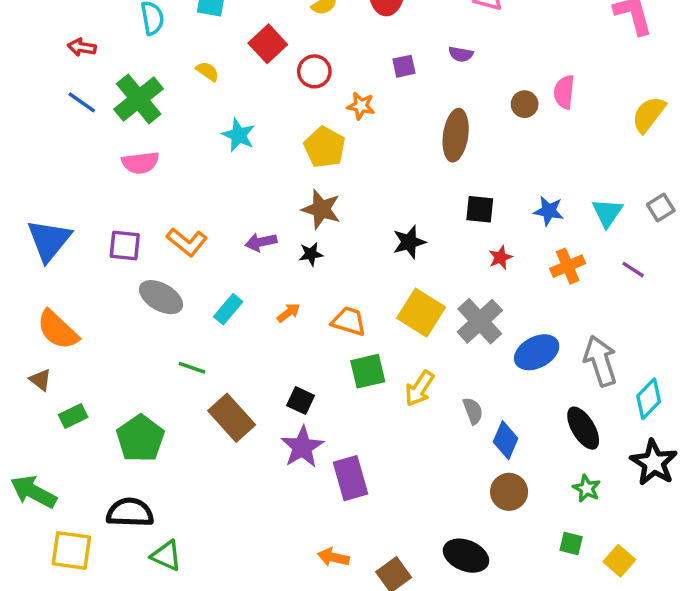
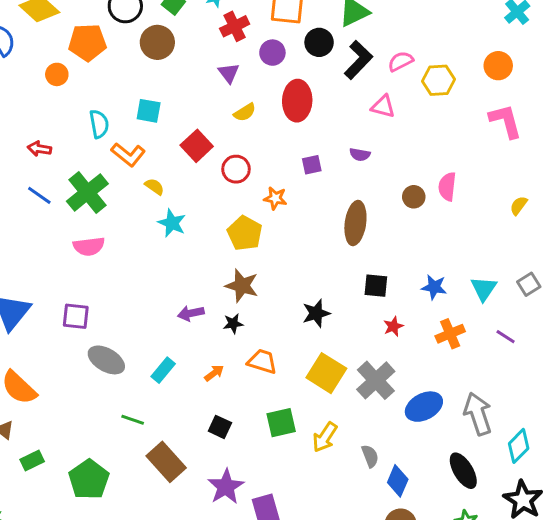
yellow semicircle: (208, 71) -> (154, 187), moved
yellow semicircle: (649, 114) -> (519, 206), size x0.6
orange L-shape: (187, 242) -> (128, 155), moved
orange trapezoid: (349, 321) -> (262, 361), moved
black square: (301, 401) -> (220, 427), moved

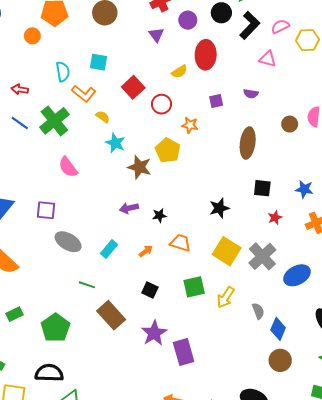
yellow semicircle: (245, 112) -> (179, 72), moved
pink semicircle: (89, 246) -> (68, 167), moved, turned 60
brown star: (242, 286) -> (139, 167), moved

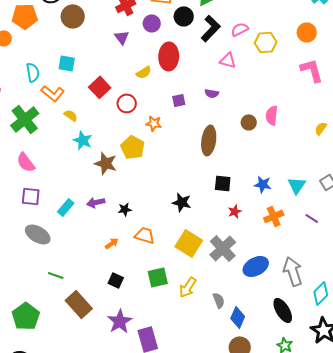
pink semicircle: (68, 167) -> (26, 162), moved
black star: (219, 208) -> (182, 202), turned 30
purple square: (46, 210) -> (31, 196), moved
cyan rectangle: (109, 249) -> (66, 207), moved

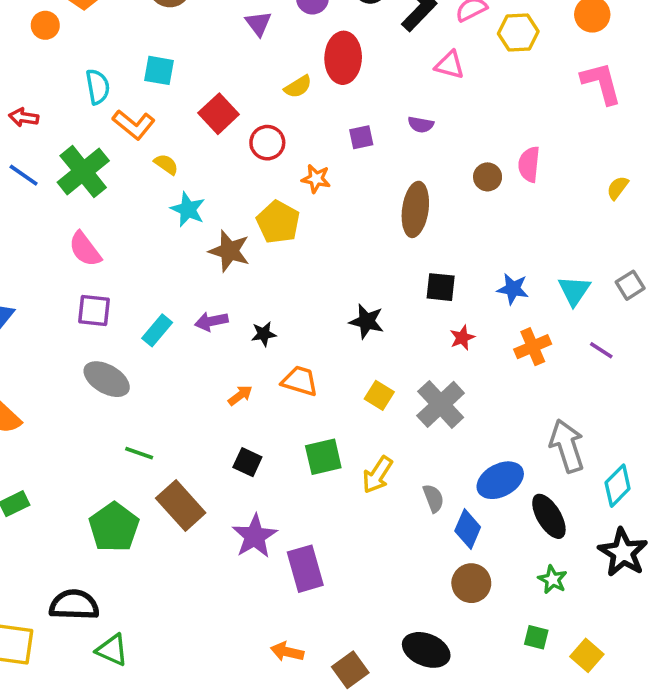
yellow square: (189, 243) -> (379, 395), size x0.6
blue ellipse: (256, 266) -> (500, 480), moved
green pentagon: (26, 316) -> (114, 527), moved

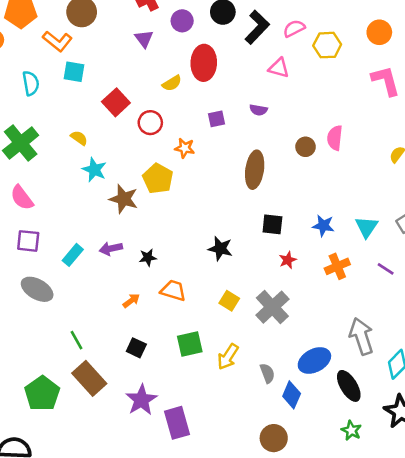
orange L-shape: (134, 125) -> (57, 41), moved
green line: (139, 453) -> (77, 340), moved, turned 42
brown circle: (471, 583) -> (274, 438), moved

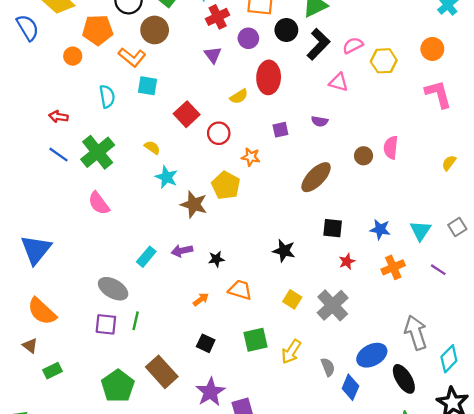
brown ellipse: (255, 170) -> (316, 177), turned 36
purple square: (28, 241) -> (106, 324), moved
green line: (77, 340) -> (136, 321), moved, turned 42

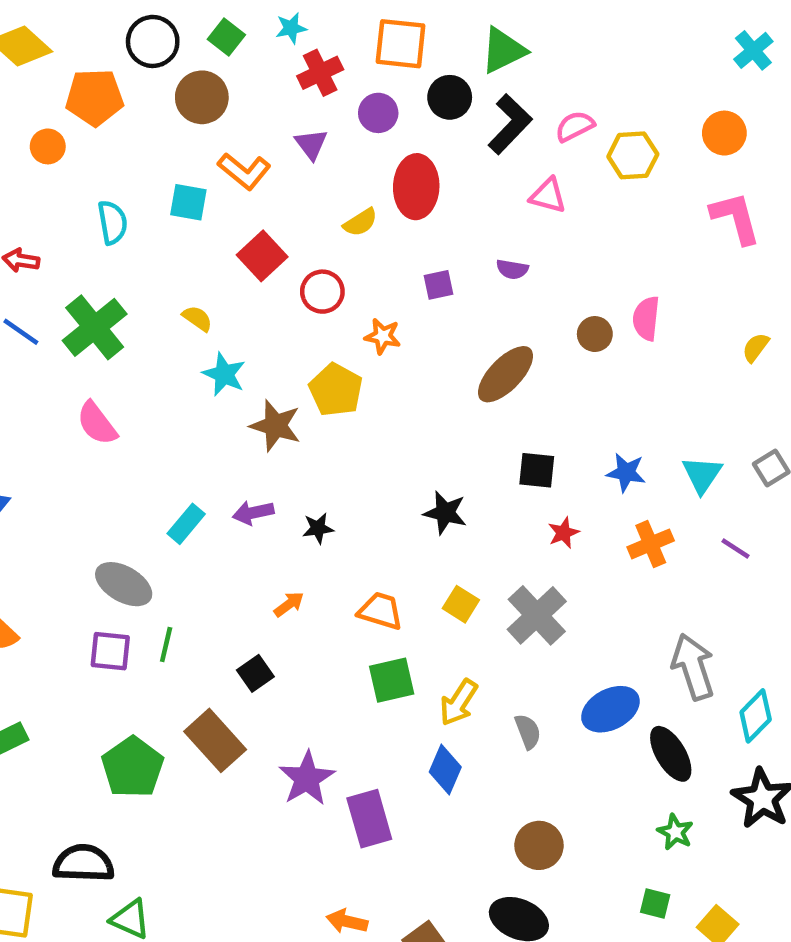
orange L-shape: (132, 57) -> (244, 171), moved
orange trapezoid: (240, 290) -> (380, 611), moved
black square: (206, 343) -> (255, 673), moved, turned 30
blue diamond: (350, 387) -> (445, 769), moved

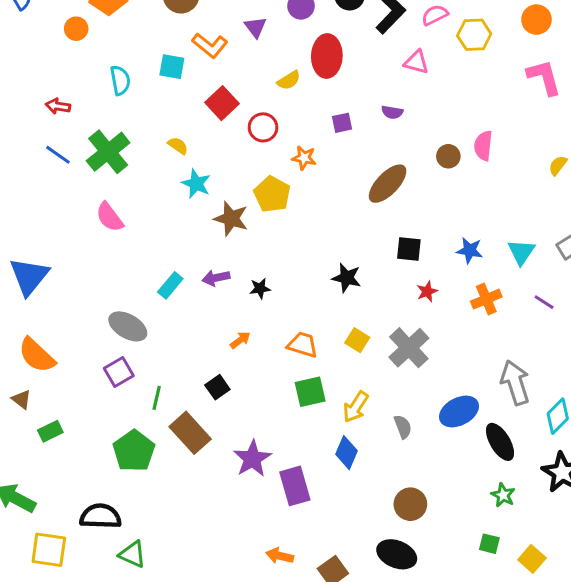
green line: (166, 644) -> (157, 398), moved
purple square: (110, 651) -> (119, 372), turned -36

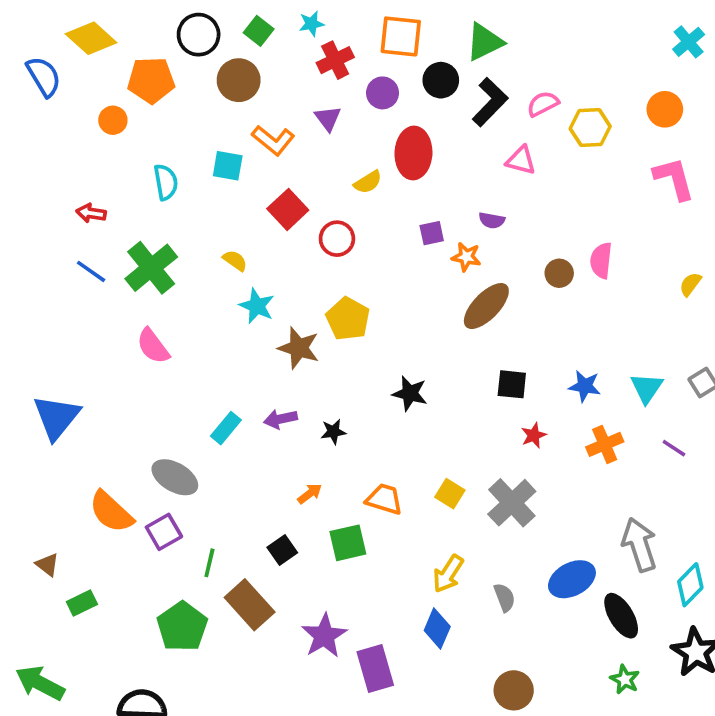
orange star: (304, 158) -> (466, 257), moved
black star: (347, 278) -> (410, 393), moved
orange semicircle: (37, 355) -> (111, 512), moved
green square: (310, 392) -> (348, 543), moved

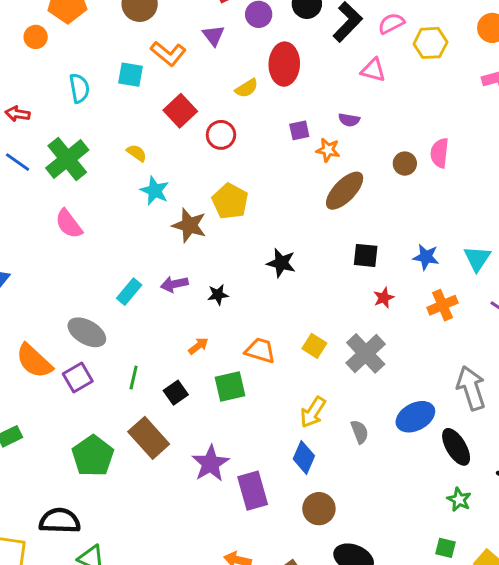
green line: (209, 563) -> (134, 378), moved
brown circle: (514, 690) -> (319, 509), moved

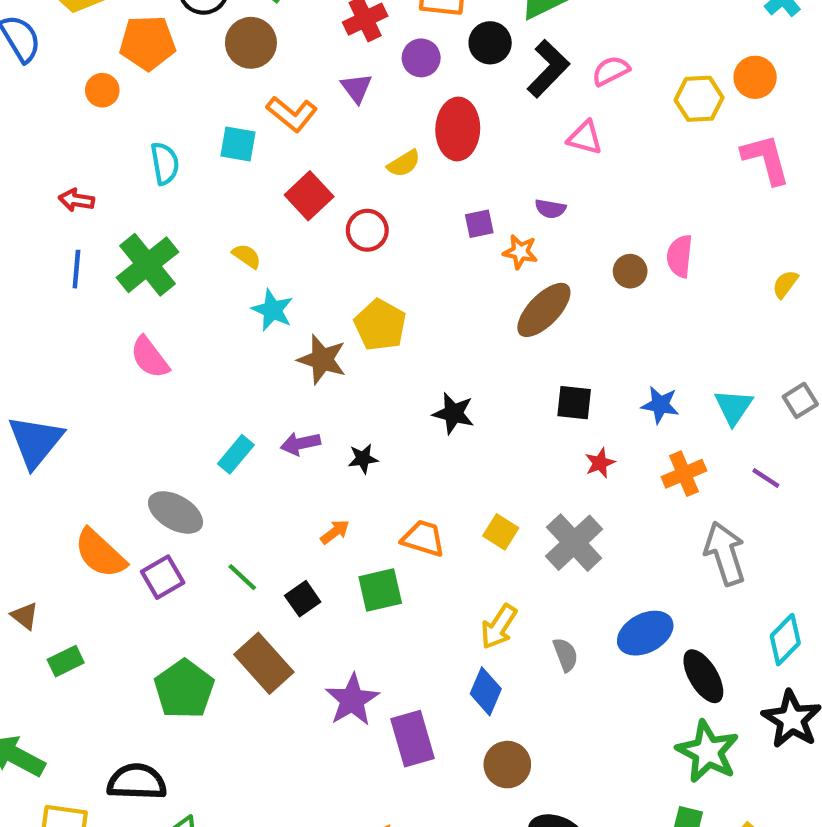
yellow hexagon: (430, 43) -> (699, 99), moved
blue line: (18, 162) -> (76, 269), turned 60
green line: (134, 378) -> (242, 577), turned -60
gray arrow: (471, 388) -> (725, 553), moved
green star: (459, 500) -> (708, 752), size x1.8

